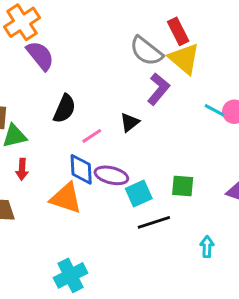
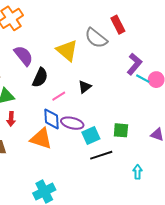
purple semicircle: (40, 56) -> (24, 56), moved
yellow triangle: (184, 59) -> (67, 51), moved
purple L-shape: (158, 89) -> (134, 64), moved

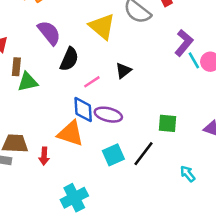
cyan line: (143, 79) -> (194, 60), turned 32
red arrow: (11, 119) -> (44, 156), moved
cyan square: (91, 136) -> (113, 155), moved
black line: (101, 155) -> (144, 154), turned -35
cyan arrow: (138, 172) -> (188, 174), turned -40

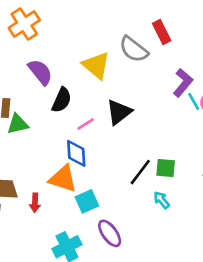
black triangle: (123, 71) -> (119, 112), size x1.5
purple ellipse: (108, 115) -> (110, 233), moved, turned 40
black line: (144, 154) -> (140, 172), moved
cyan square: (113, 155) -> (87, 201), moved
cyan arrow: (188, 174) -> (162, 200), moved

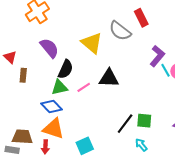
black triangle: (119, 112) -> (109, 78), turned 40
green triangle: (18, 124) -> (60, 87), moved
blue diamond: (76, 153) -> (51, 107), moved, turned -40
orange triangle: (63, 179) -> (53, 129), moved

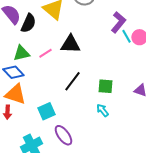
black semicircle: (66, 69) -> (28, 23), moved
black line: (125, 124) -> (72, 81), moved

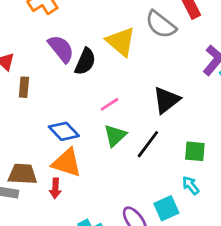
black triangle: (70, 44) -> (166, 100), moved, turned -40
green triangle: (21, 53) -> (115, 136), moved, turned -30
cyan square: (46, 111) -> (166, 208), moved

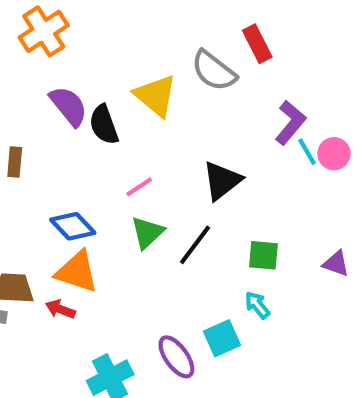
black semicircle: (85, 62) -> (104, 125), turned 136
red arrow: (55, 188) -> (60, 309), turned 108

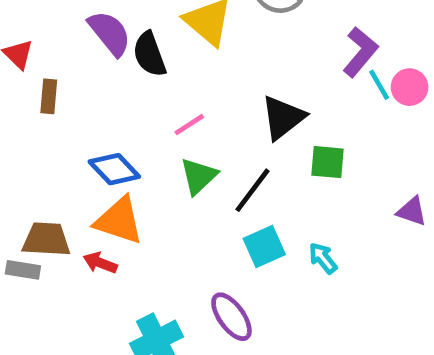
green square: (263, 255) -> (328, 162), moved
cyan square: (222, 338) -> (264, 246), moved

